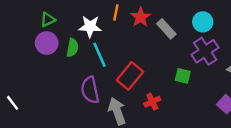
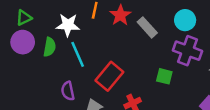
purple cross: (205, 51) -> (188, 51), turned -36
purple semicircle: (90, 90) -> (68, 91), size x0.7

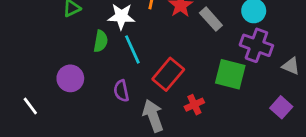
purple circle: (23, 42) -> (70, 78), moved
green square: (164, 76) -> (230, 74), size x1.6

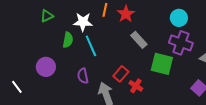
gray rectangle: (211, 19) -> (139, 40), moved
red rectangle: (168, 74) -> (121, 74), moved, size x0.7
red cross: (194, 105) -> (136, 86), turned -32

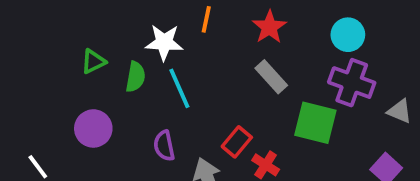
red star: (126, 14) -> (269, 27), moved
green triangle: (47, 16) -> (93, 62), moved

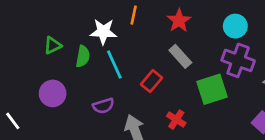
green square: (315, 123) -> (212, 89), turned -32
red rectangle: (237, 142) -> (151, 81), moved
purple semicircle: (164, 146) -> (103, 106), turned -95

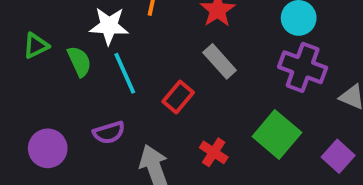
green semicircle: (83, 56) -> (79, 61), turned -35
green square: (212, 89) -> (277, 135), moved, turned -32
purple circle: (53, 93) -> (48, 148), moved

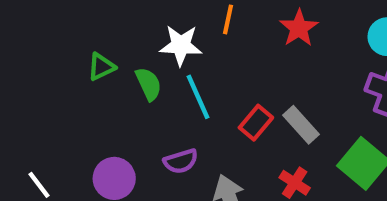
gray rectangle: (220, 61) -> (301, 125), moved

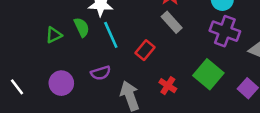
green triangle: (101, 67) -> (54, 35), moved
gray rectangle: (301, 125) -> (172, 22), moved

